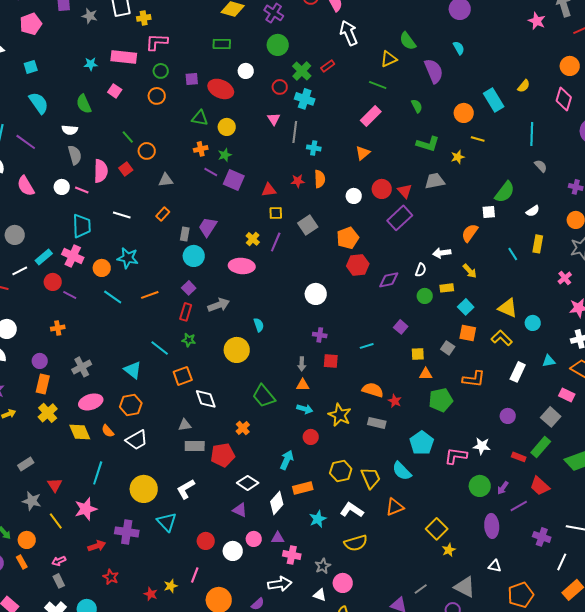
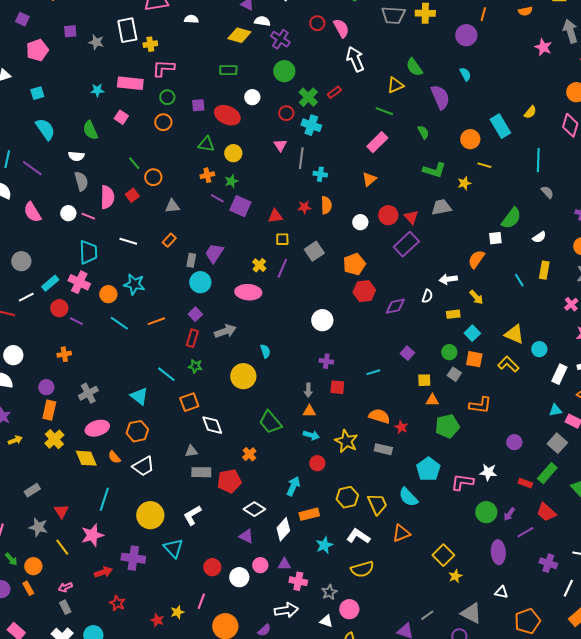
green circle: (425, 296) -> (449, 352), moved
cyan triangle: (549, 361) -> (555, 410), moved
white rectangle: (518, 372) -> (559, 374), moved

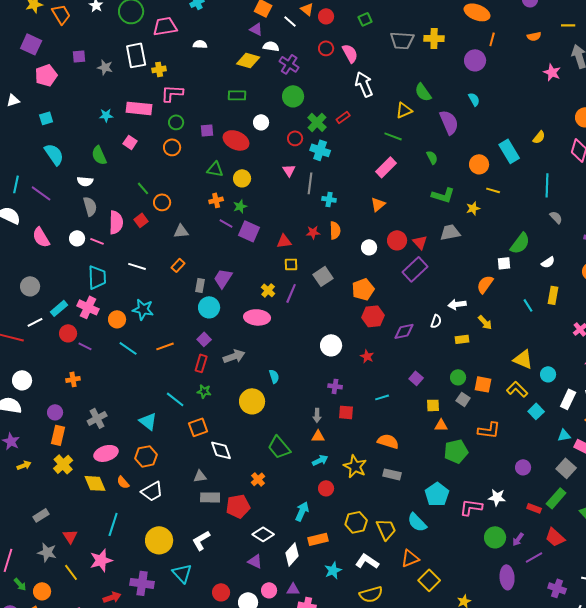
purple square: (22, 19) -> (31, 44), size x1.5
cyan square: (472, 333) -> (536, 411), moved
red star: (401, 427) -> (367, 356), moved
cyan arrow: (311, 435) -> (320, 460), turned -42
yellow square: (443, 555) -> (429, 580), moved

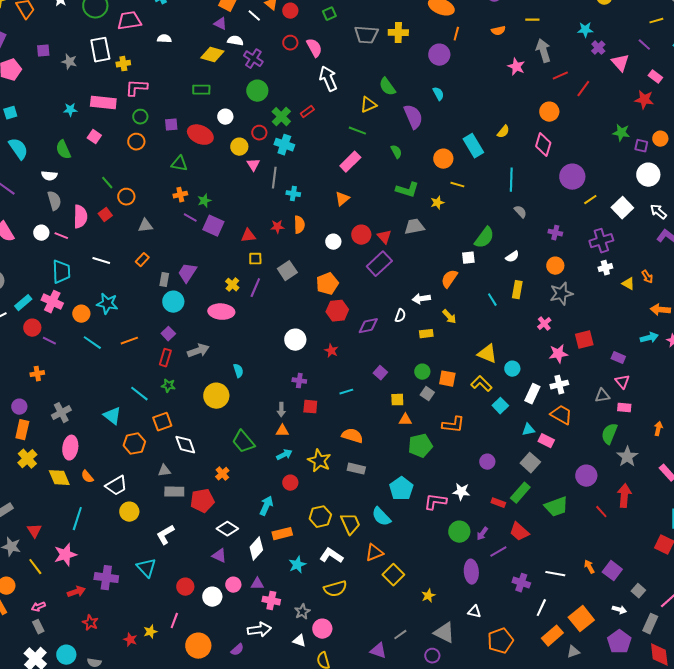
yellow circle: (242, 178) -> (239, 147), moved
pink ellipse: (106, 453) -> (70, 448), turned -65
orange hexagon: (146, 456) -> (134, 444), moved
yellow circle: (159, 540) -> (129, 512), moved, size x0.7

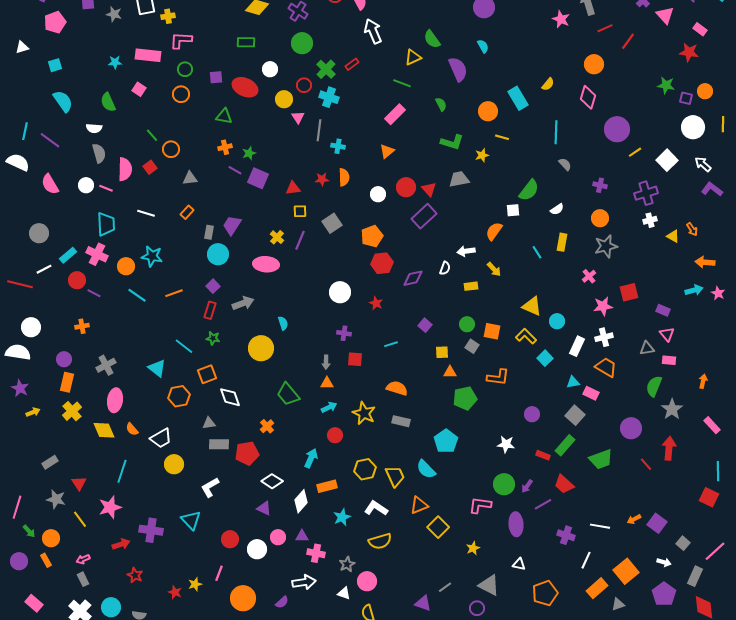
pink L-shape: (435, 502) -> (480, 505), moved
orange arrow: (589, 567) -> (634, 519), turned -88

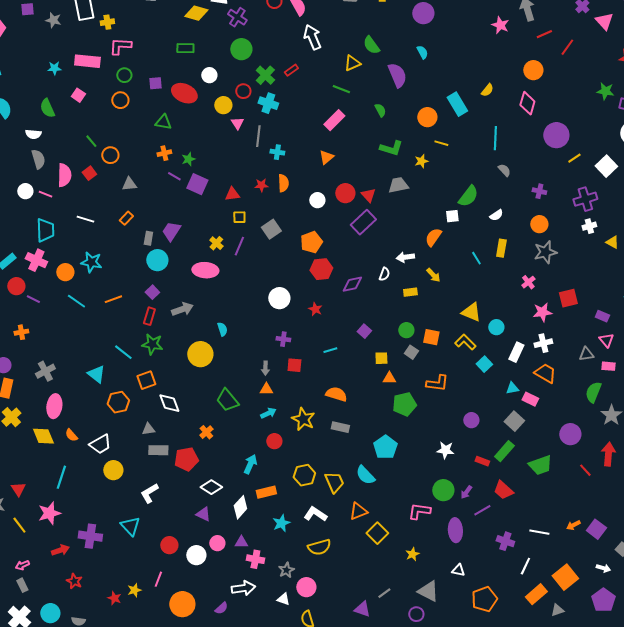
green star: (213, 338) -> (152, 344), size x1.5

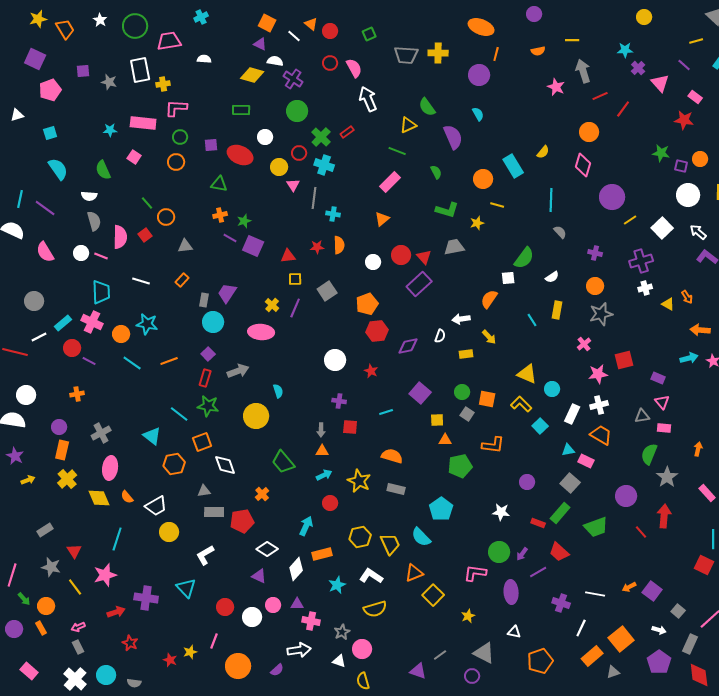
purple square: (364, 331) -> (420, 393), size x1.5

